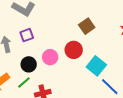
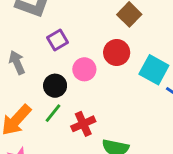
purple square: (27, 35) -> (57, 40), moved

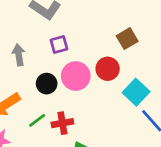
pink circle: (84, 69) -> (76, 76), size x1.4
green line: (53, 113) -> (37, 120), moved

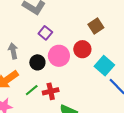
purple square: (59, 44) -> (45, 33), turned -32
gray arrow: (19, 55) -> (13, 51), moved

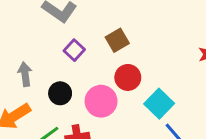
brown square: (96, 26) -> (117, 40), moved
pink circle: (59, 56) -> (101, 101), moved

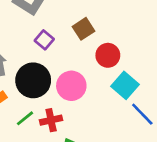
red circle: (128, 77) -> (108, 55), moved
black circle: (60, 93) -> (33, 80), size x1.6

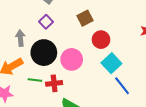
purple square: (44, 40) -> (46, 22), moved
green line: (25, 118) -> (35, 80), turned 40

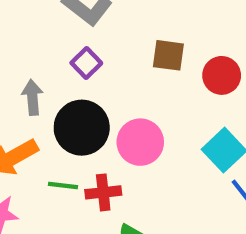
brown square: (85, 18) -> (168, 55), turned 35
red circle: (101, 40) -> (222, 75), moved

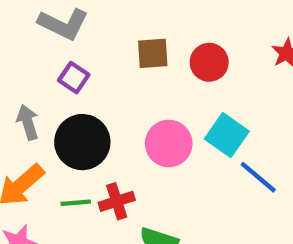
pink circle: (140, 142) -> (169, 143), moved

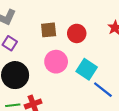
pink circle: (169, 143) -> (56, 62), moved

